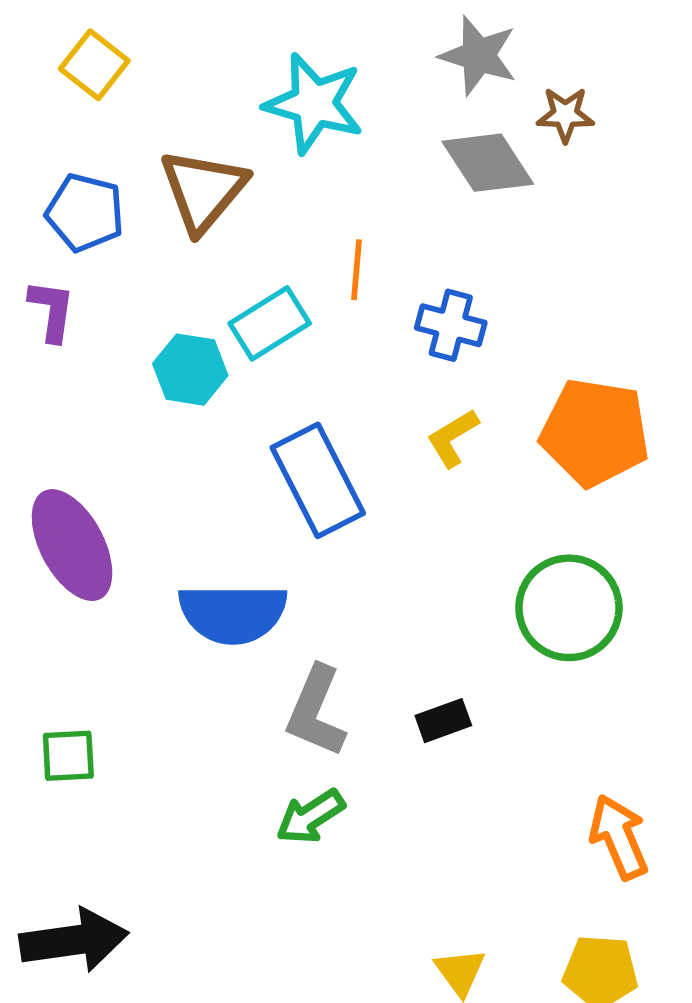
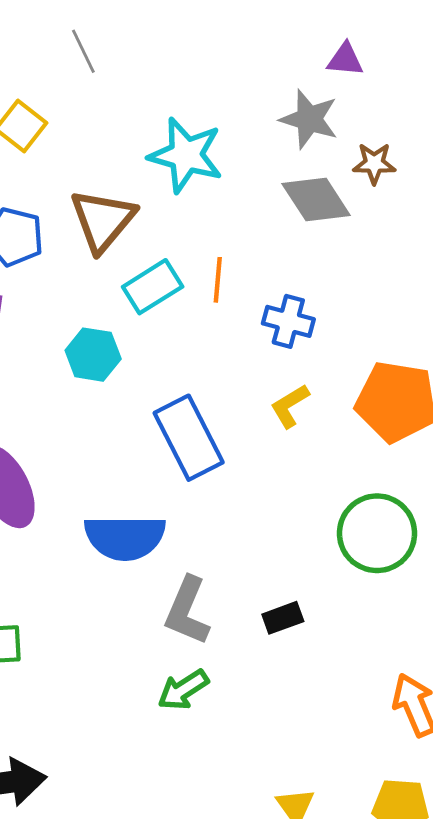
cyan rectangle: (270, 323) -> (153, 287), moved

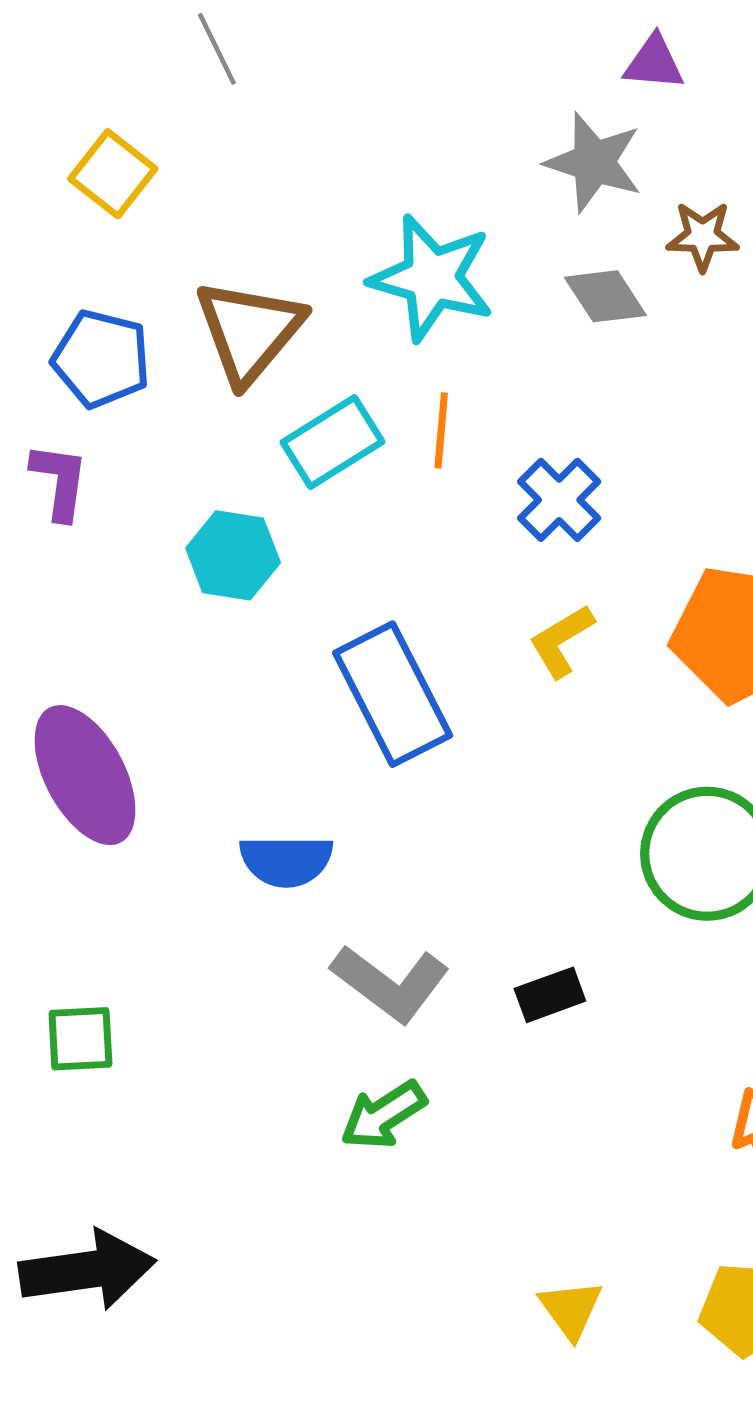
cyan star: (186, 155) -> (432, 278), moved
gray diamond: (316, 199) -> (605, 296), size x0.7
blue cross: (288, 321) -> (559, 500), turned 30
blue semicircle: (125, 537) -> (286, 861), size x0.7
gray L-shape: (187, 611) -> (390, 983), turned -76

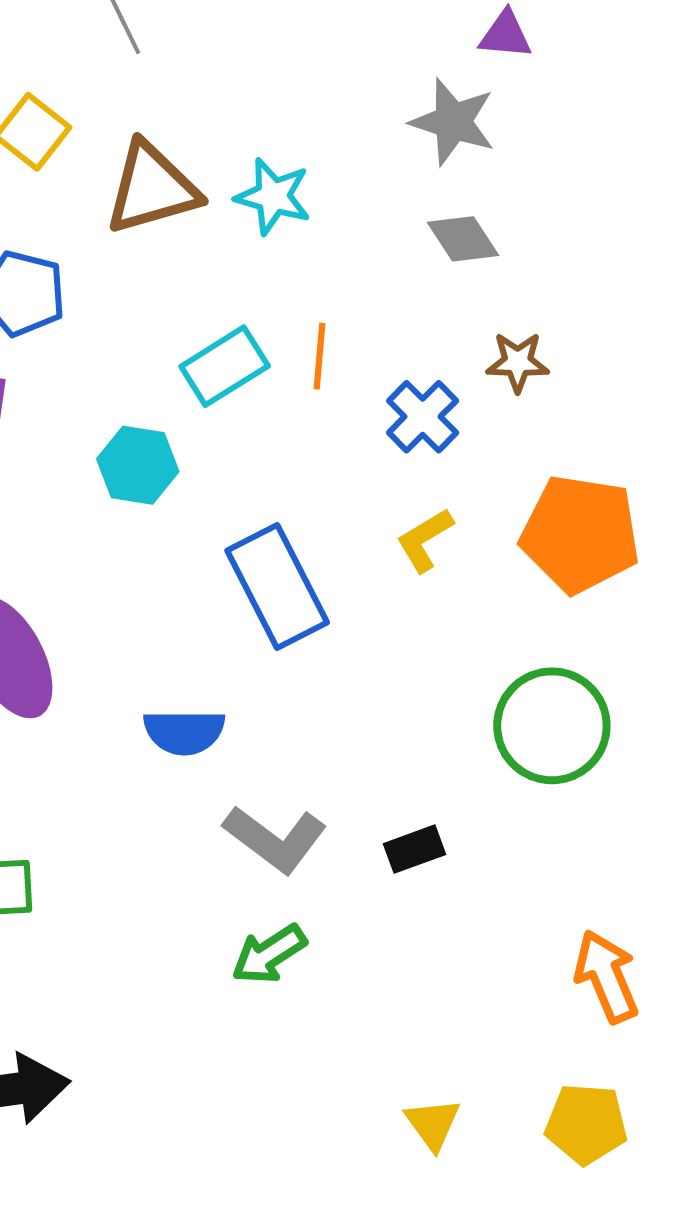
brown star: (703, 236) -> (518, 362), moved
cyan star: (432, 278) -> (273, 196), moved, size x0.7
brown triangle: (249, 331) -> (152, 188), moved, turned 34

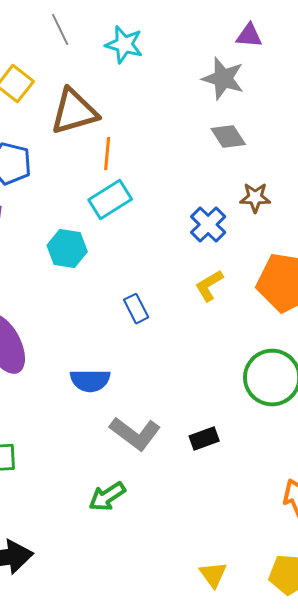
cyan star: (273, 196) -> (124, 45), moved
orange line: (320, 356) -> (107, 154), moved
blue rectangle: (277, 586) -> (136, 309), size x0.5
green arrow: (269, 954) -> (107, 497), moved

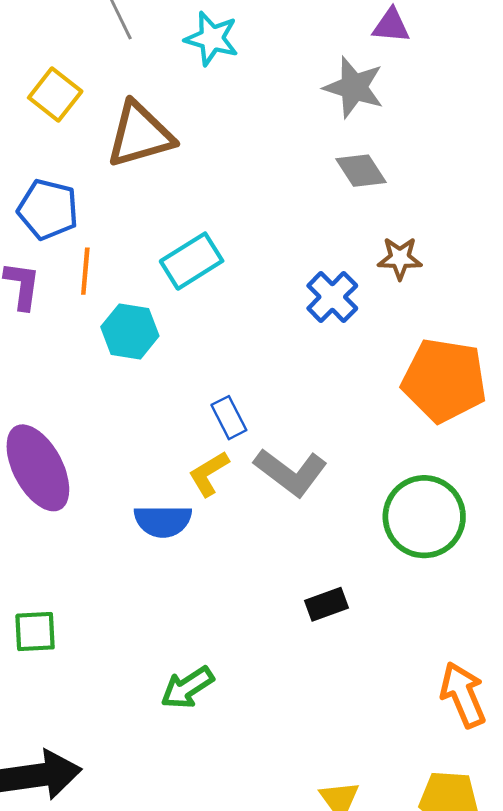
orange line: (107, 154) -> (85, 271), moved
yellow L-shape: (209, 286) -> (209, 474), moved
gray L-shape: (135, 434) -> (291, 472), moved

